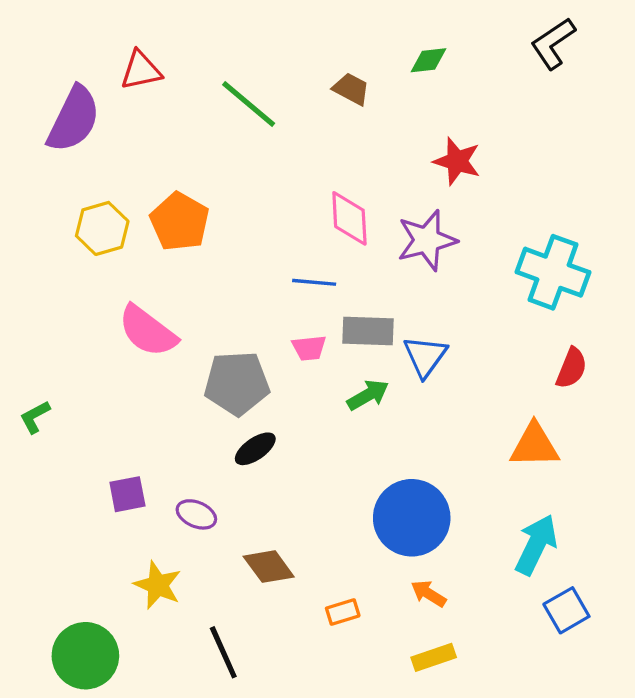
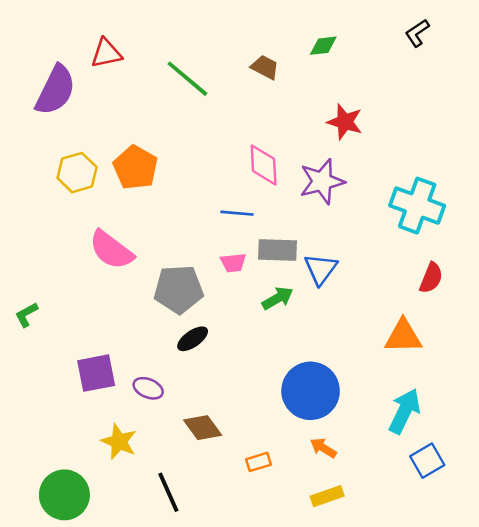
black L-shape: (553, 43) -> (417, 33), size x0.7
purple square: (127, 494) -> (96, 373), size x1.4

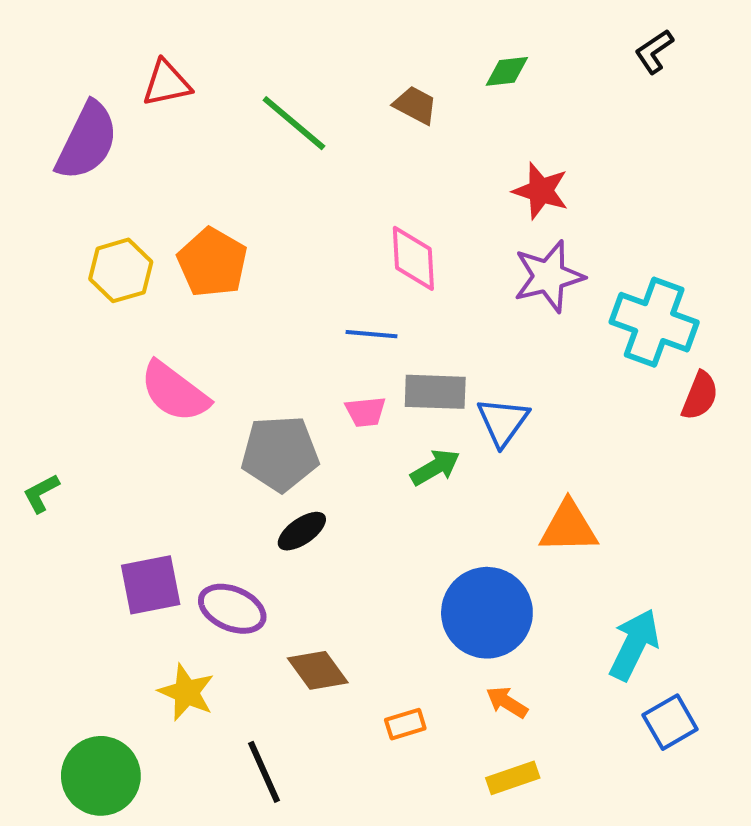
purple star: (322, 181) -> (549, 276), moved
red semicircle: (431, 278) -> (700, 396), moved
orange triangle: (403, 336) -> (569, 527), moved
purple ellipse: (148, 388) -> (232, 609), size x1.4

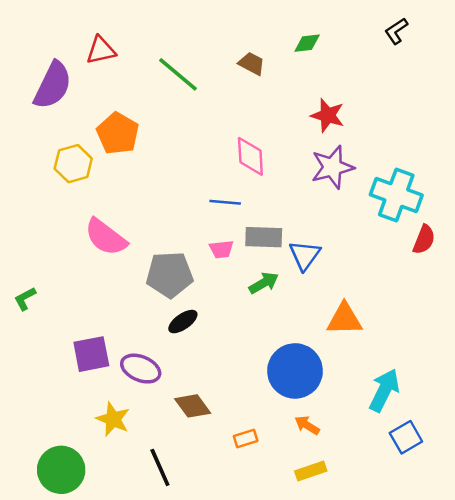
orange pentagon: (212, 262) -> (118, 133), moved

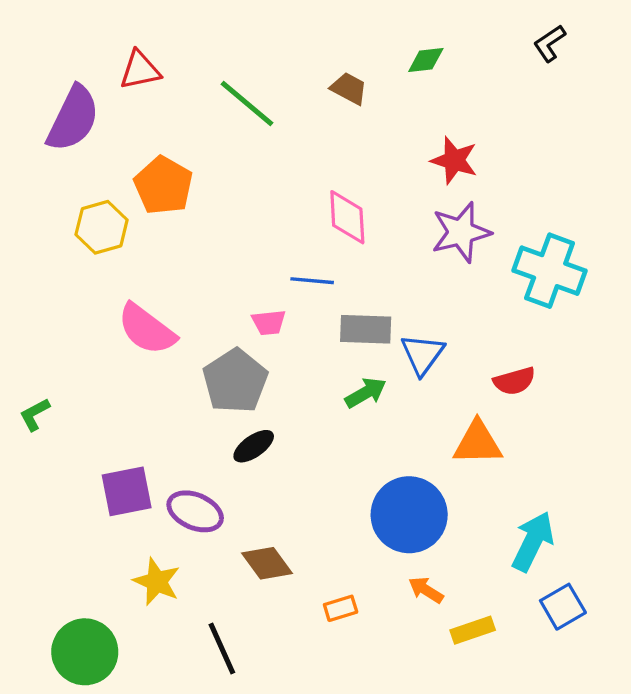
red semicircle: (424, 240) -> (514, 381), moved, turned 52
pink trapezoid: (221, 249) -> (269, 322), moved
gray pentagon: (170, 275) -> (235, 381), turned -30
yellow rectangle: (311, 471) -> (473, 630), moved

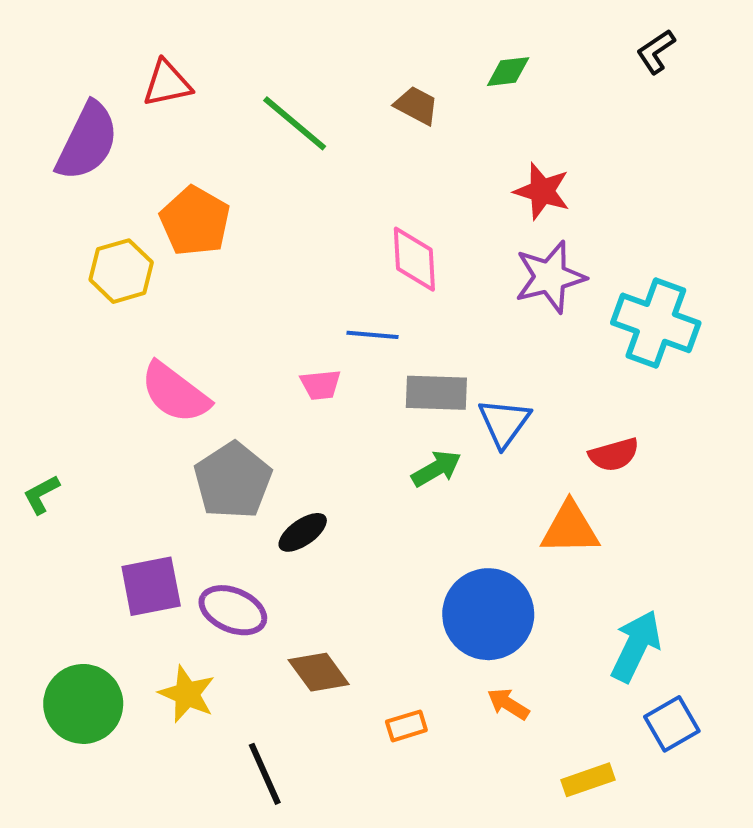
gray pentagon: (235, 381) -> (233, 481), moved
yellow rectangle: (473, 630) -> (588, 780), moved
green circle: (85, 652) -> (83, 704), moved

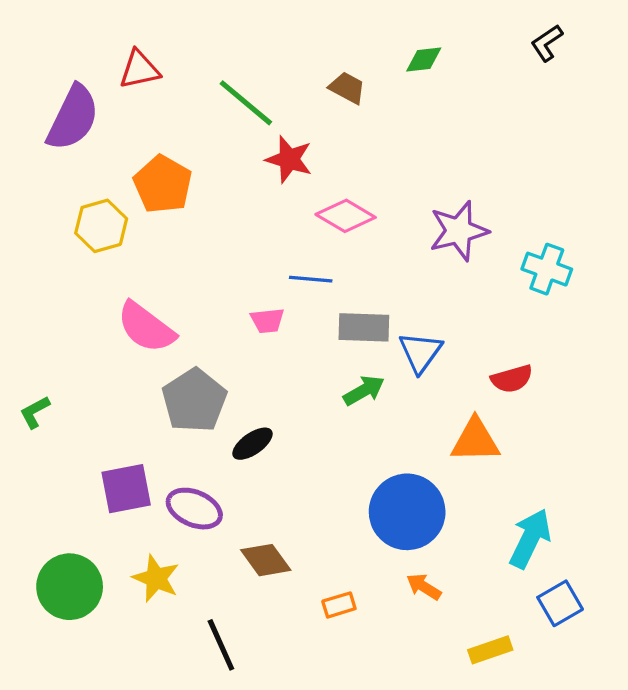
red star: (542, 191) -> (289, 159), moved
pink diamond: (414, 259) -> (346, 216), turned -56
cyan cross: (656, 323) -> (547, 269), size x0.7

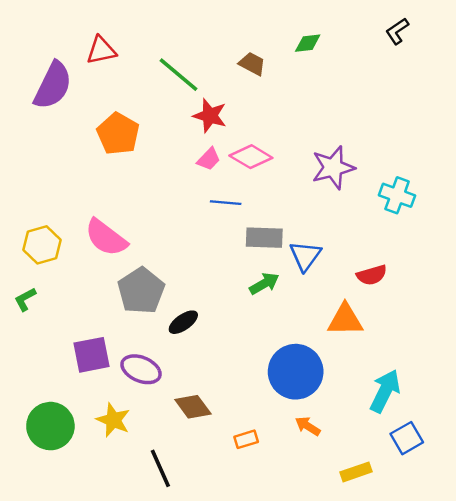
yellow hexagon: (101, 226) -> (42, 245), moved
pink trapezoid: (267, 321) -> (209, 159), moved, turned -40

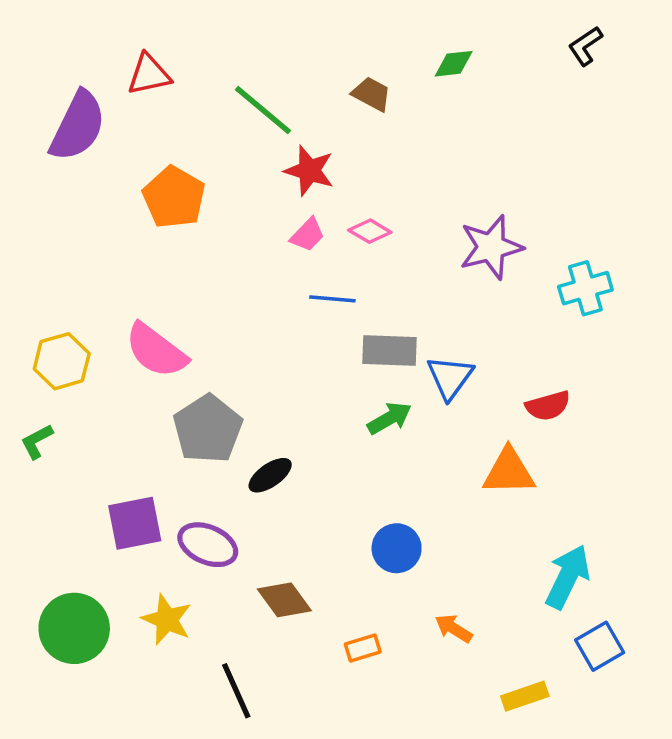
pink diamond: (251, 157) -> (370, 231), size x0.7
cyan cross: (397, 195) -> (585, 288), turned -36
blue circle: (296, 372) -> (397, 548), moved, size x0.6

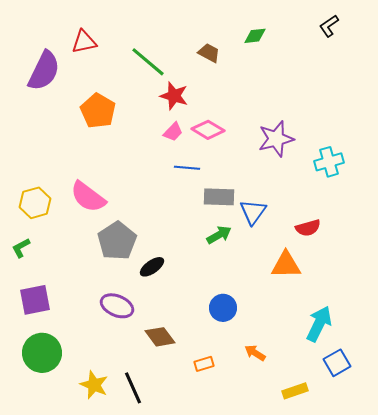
pink diamond: (370, 231) -> (208, 130), size x1.4
purple square: (135, 523) -> (35, 300), moved
yellow star: (167, 619) -> (94, 385), moved

